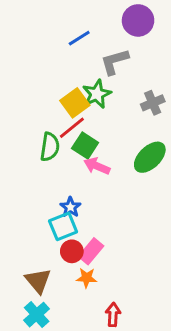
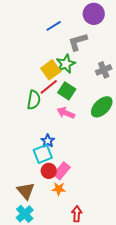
green square: (85, 145) -> (67, 91), moved

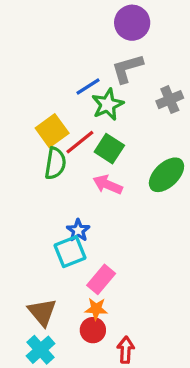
purple circle: (94, 14) -> (132, 23), moved
blue line: (54, 26) -> (88, 86), moved
yellow square: (51, 70) -> (52, 131), moved
gray cross: (104, 70) -> (170, 100), moved
red circle: (49, 171) -> (93, 330), moved

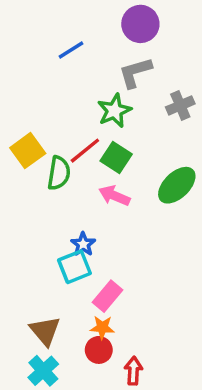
blue line: (88, 86) -> (71, 50), moved
yellow square: (52, 131) -> (28, 151), moved

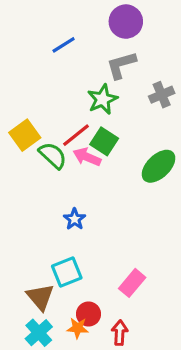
green semicircle: (59, 173) -> (53, 155), turned -56
pink arrow: (114, 196) -> (87, 157), moved
cyan square: (75, 267) -> (67, 272), moved
pink rectangle: (107, 296) -> (132, 283), moved
orange star: (102, 327) -> (78, 328), moved

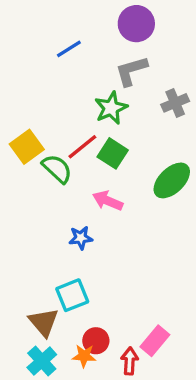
pink arrow: (87, 157) -> (108, 201), moved
blue star: (75, 219) -> (81, 238), turned 30
pink rectangle: (132, 283) -> (155, 341), moved

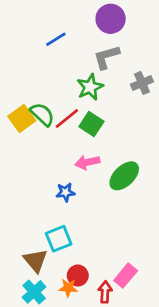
green semicircle: (57, 169) -> (42, 114), moved
green ellipse: (172, 180) -> (124, 176), moved
pink arrow: (108, 201) -> (87, 162), turned -35

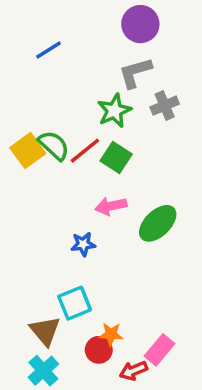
blue line: (56, 39) -> (49, 50), moved
gray cross: (142, 83) -> (165, 106), moved
orange star: (68, 288) -> (111, 334), moved
red arrow: (105, 292) -> (133, 371), turned -115

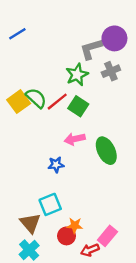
purple circle: (140, 24) -> (114, 38), moved
blue line: (49, 50) -> (17, 34), moved
green ellipse: (158, 223) -> (106, 151), turned -72

